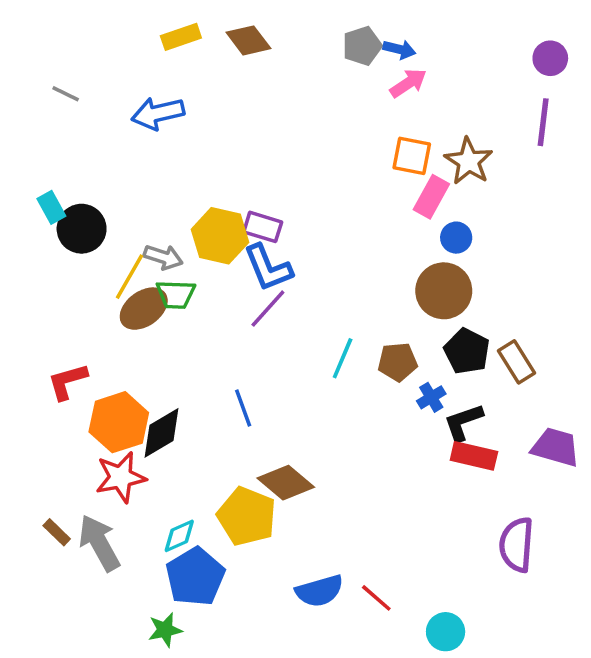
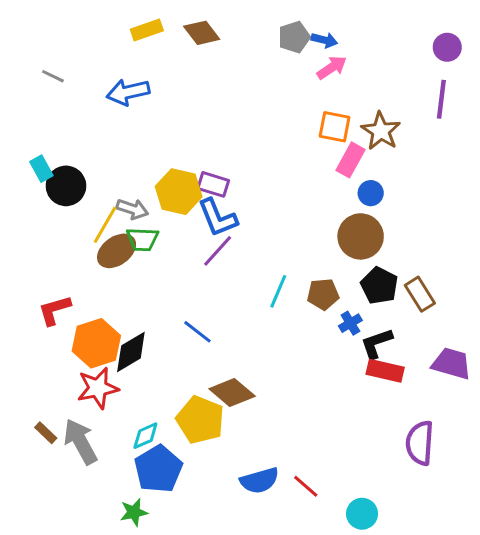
blue line: (243, 408) -> (197, 332), turned -32

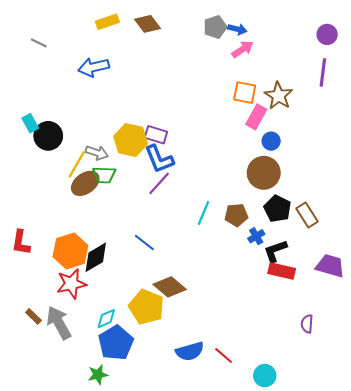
gray line: (53, 76) -> (39, 43), moved
red L-shape: (54, 310) -> (21, 243), moved, turned -65
purple semicircle: (420, 443) -> (307, 324), size x0.6

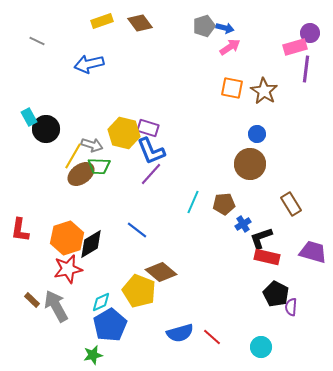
pink rectangle: (256, 117) -> (295, 47), moved, turned 45
black pentagon: (277, 209) -> (276, 294), moved
cyan circle: (265, 376) -> (261, 347), moved

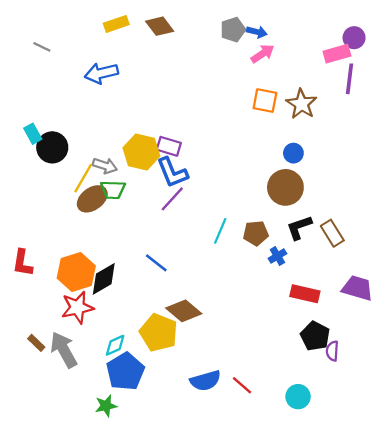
black L-shape: (261, 238) -> (299, 227), moved

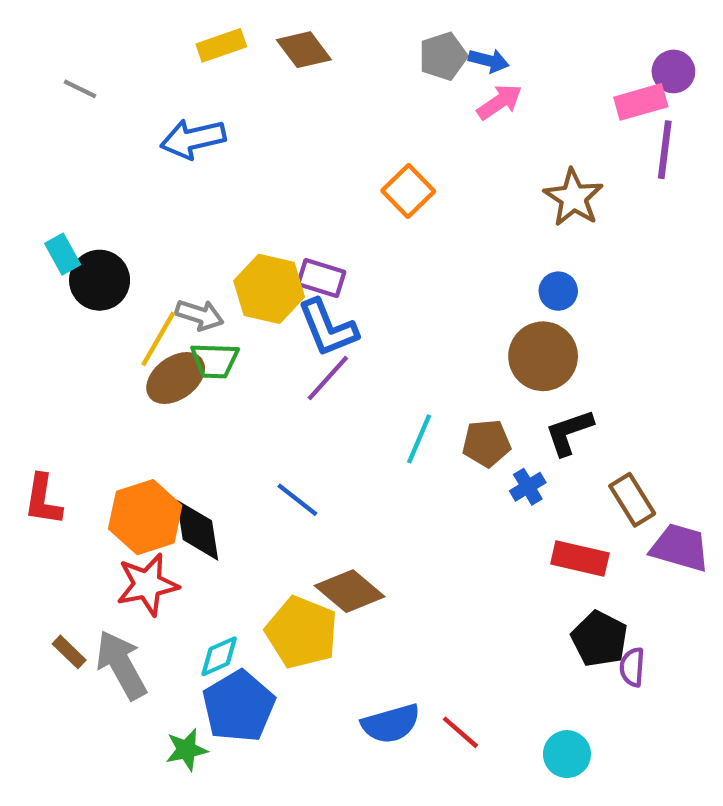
orange square: (265, 101) -> (408, 191), moved, turned 35
brown rectangle: (332, 233) -> (632, 500), moved
black diamond: (104, 279) -> (197, 530), turned -68
green star: (106, 406) -> (186, 750), moved

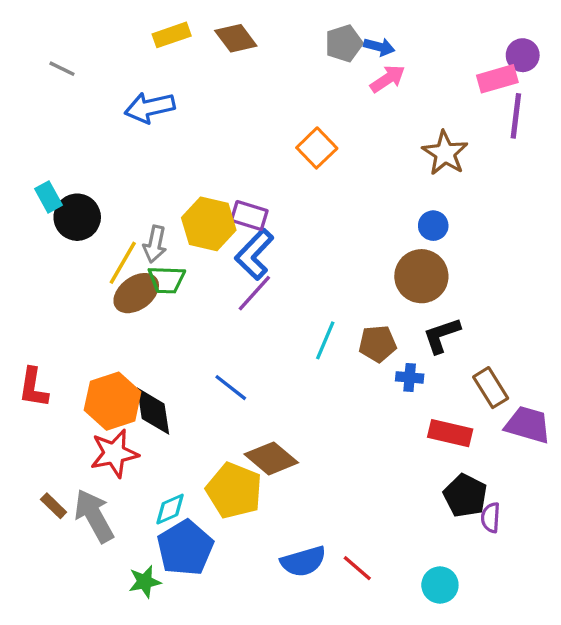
gray arrow: (200, 315) -> (155, 244), turned 84
blue L-shape: (328, 328) -> (254, 254), turned 66
blue cross: (528, 487) -> (410, 377), turned 36

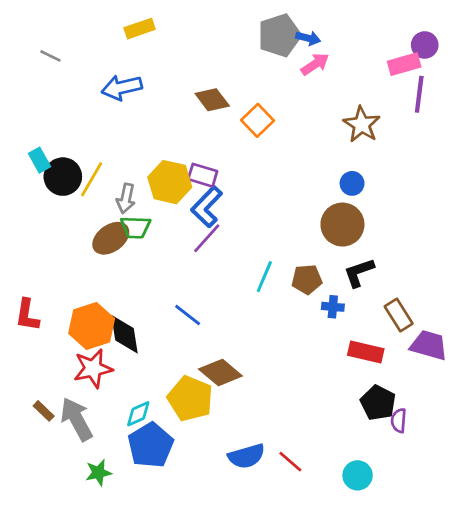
brown diamond: (236, 38) -> (212, 100), moved
gray pentagon: (344, 43) -> (279, 35), size x1.4
yellow line: (123, 263) -> (92, 179), moved
green star: (145, 582) -> (98, 473), moved

